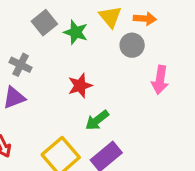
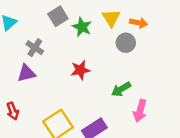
pink arrow: (160, 80) -> (140, 111), moved
green arrow: (97, 120) -> (121, 89), moved

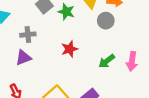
gray cross: (35, 48) -> (28, 35), turned -32
pink arrow: (140, 111) -> (132, 61), moved

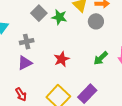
red star: (69, 49) -> (62, 59), moved

